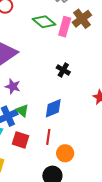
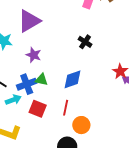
green triangle: (22, 111) -> (41, 80), turned -32

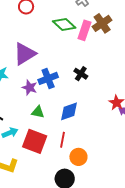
blue cross: (27, 84) -> (48, 78), moved
red square: (38, 109) -> (35, 141), size x1.4

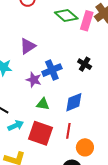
purple triangle: (25, 54) -> (28, 46), size x0.7

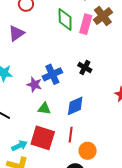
green diamond: (66, 16) -> (65, 19), turned 50
purple triangle: (28, 46) -> (16, 33), moved
cyan arrow: (16, 125) -> (19, 146), moved

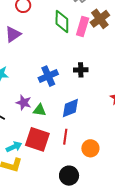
black cross: (85, 68) -> (81, 70), turned -32
purple star: (34, 84) -> (24, 103), moved
orange circle: (88, 151) -> (90, 148), moved

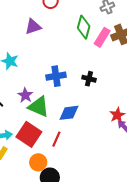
green triangle: (39, 110) -> (39, 107), size x1.6
orange circle: (90, 148) -> (38, 162), moved

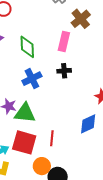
green diamond: (84, 27) -> (27, 47), moved
pink rectangle: (102, 37) -> (64, 42), moved
blue diamond: (69, 113) -> (88, 124), moved

